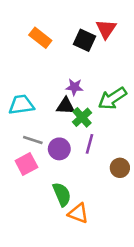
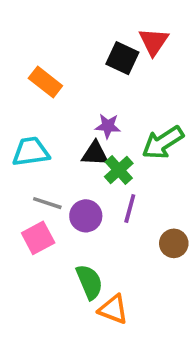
orange rectangle: (40, 38) -> (45, 82), moved

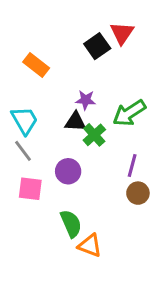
black square: (122, 58) -> (97, 46), turned 30
cyan trapezoid: (31, 152) -> (24, 120), turned 68
gray line: (47, 203) -> (23, 151), moved, turned 35
purple line: (130, 209) -> (132, 165), moved
pink square: (38, 238) -> (30, 189), turned 35

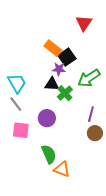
black square: (97, 46) -> (67, 57), moved
orange rectangle: (36, 65) -> (53, 48), moved

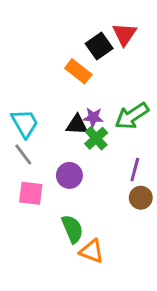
black square: (67, 57) -> (99, 46), moved
purple star: (59, 69) -> (93, 117), moved

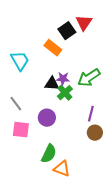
cyan trapezoid: (25, 123) -> (20, 61), moved
green semicircle: (72, 229) -> (49, 154), turned 48

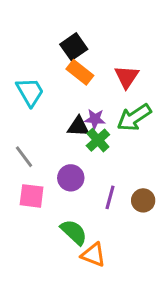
red triangle: (84, 23) -> (127, 77), moved
black square: (67, 31) -> (74, 47), moved
purple line: (91, 114) -> (110, 197), moved
green semicircle: (49, 154) -> (74, 232), turned -72

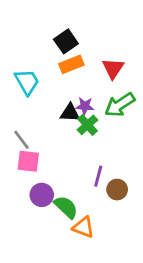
orange rectangle: (80, 72) -> (71, 64), turned -60
purple circle: (71, 178) -> (42, 195), moved
pink square: (32, 196) -> (28, 161), moved
brown circle: (143, 200) -> (117, 190), moved

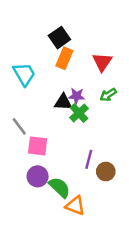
orange rectangle: (71, 64) -> (64, 58), turned -45
green arrow: (120, 105) -> (108, 95), size x0.6
pink square: (28, 161) -> (38, 146), moved

